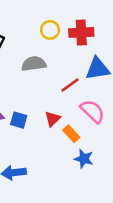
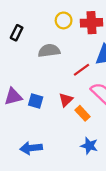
blue star: (84, 159) -> (89, 146), moved

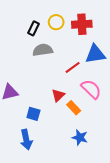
black rectangle: (17, 33) -> (33, 28), moved
blue square: (36, 101) -> (33, 114), moved
blue arrow: (31, 148) -> (26, 140), turned -96

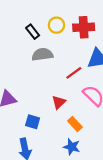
black rectangle: (33, 28) -> (33, 32), turned -64
orange rectangle: (74, 108) -> (75, 124), moved
blue star: (80, 138) -> (72, 147), moved

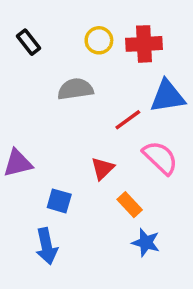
black rectangle: (33, 32) -> (28, 42), moved
blue star: (72, 147) -> (146, 243), moved

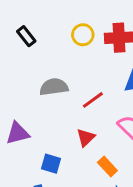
gray semicircle: (75, 89) -> (54, 87), moved
red line: (128, 120) -> (93, 100), moved

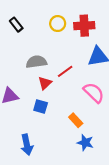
red triangle: (86, 138) -> (45, 83), moved
blue square: (51, 164) -> (41, 106), moved

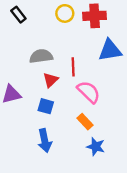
red line: (65, 71) -> (73, 67), turned -56
pink semicircle: (94, 93) -> (89, 92), moved
blue arrow: (27, 145) -> (45, 141), moved

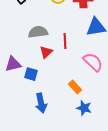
pink semicircle: (89, 92) -> (93, 62), moved
blue square: (46, 106) -> (31, 74), moved

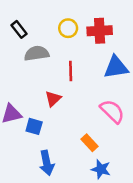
gray semicircle: (38, 32) -> (37, 53), moved
red line: (65, 41) -> (71, 71), moved

